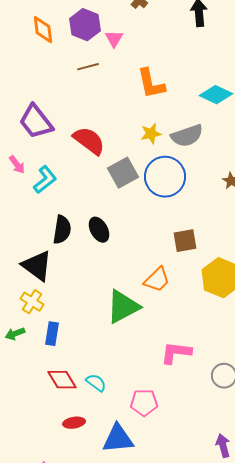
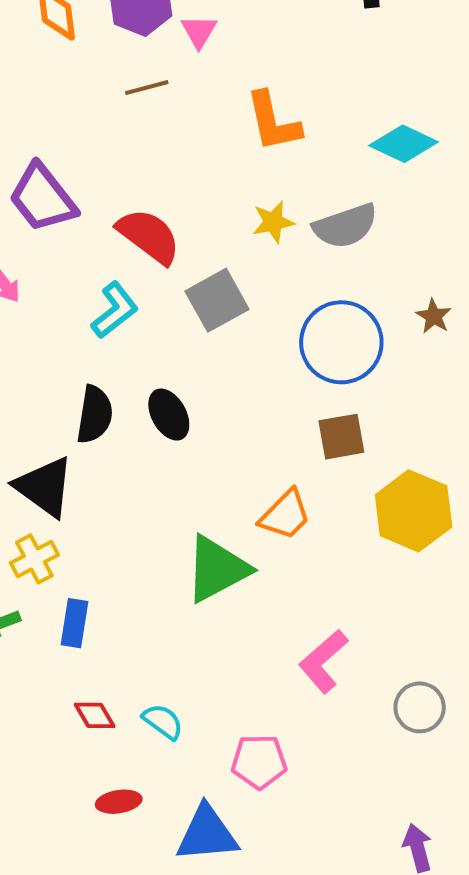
blue circle: (165, 177) -> (341, 342), moved
cyan L-shape: (45, 180) -> (115, 310), moved
yellow cross: (32, 302) -> (34, 559), turned 30
pink L-shape: (176, 353) -> (323, 661), turned -48
red diamond: (62, 380) -> (95, 715), size x0.7

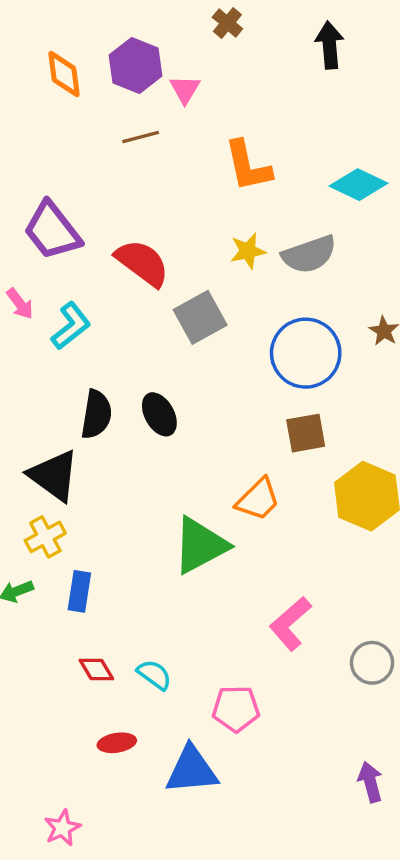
cyan L-shape: (115, 310) -> (71, 326), moved

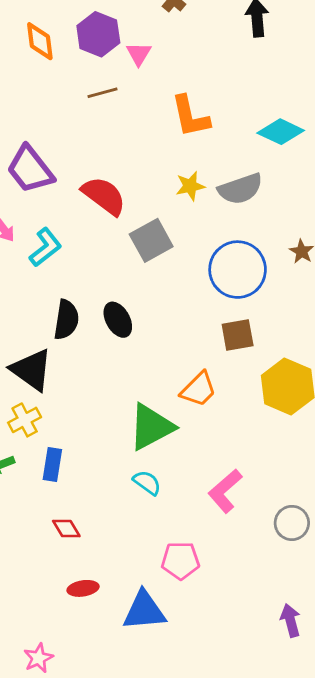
cyan semicircle: (154, 675) -> (147, 483), moved

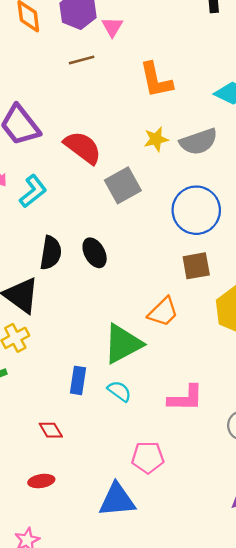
blue rectangle: (52, 464) -> (78, 380), moved
pink L-shape: (225, 491) -> (186, 398), turned -138
red ellipse: (83, 588) -> (41, 481), moved

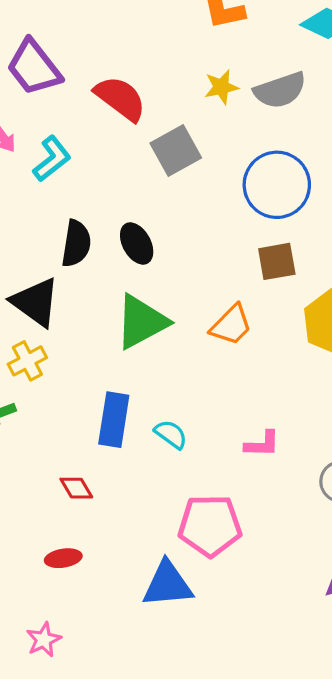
green triangle: (123, 344) -> (142, 322), moved
blue rectangle: (78, 380) -> (114, 420), size x1.4
pink L-shape: (186, 398) -> (262, 444), size x0.7
pink pentagon: (148, 457) -> (210, 526), size x1.4

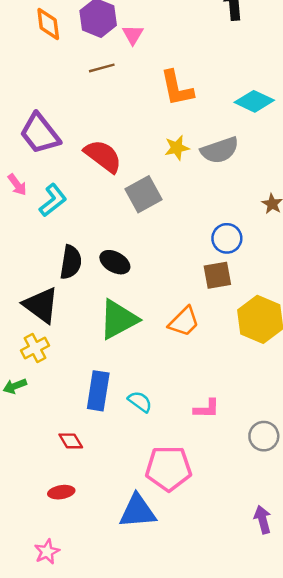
blue circle: (277, 185) -> (227, 238), moved, size x0.6
black ellipse: (137, 244) -> (115, 262), turned -32

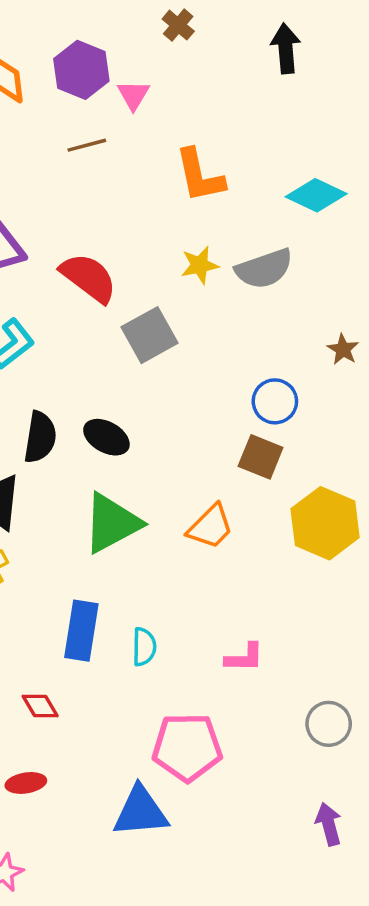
brown square: (217, 275) -> (261, 457), turned 32
cyan semicircle: (140, 402) -> (144, 647), turned 55
gray circle: (264, 436) -> (329, 724), moved

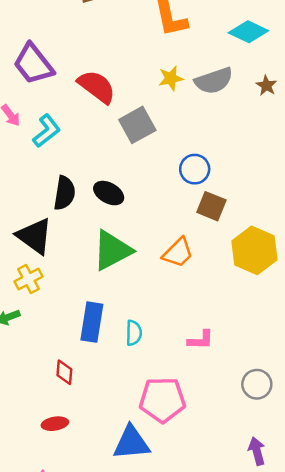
brown star: (343, 349) -> (266, 85), moved
blue circle: (275, 401) -> (195, 169), moved
red diamond: (40, 706) -> (64, 372), turned 35

